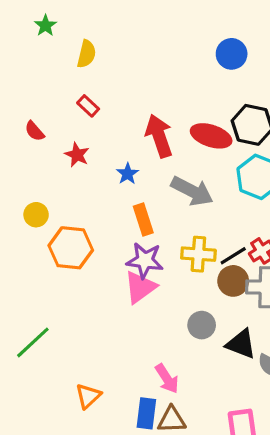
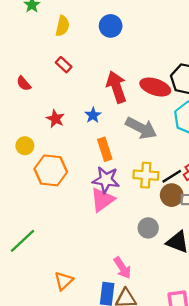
blue circle: (232, 54) -> (111, 26), moved
red star: (77, 155) -> (55, 119), moved

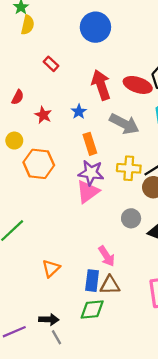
yellow semicircle: (62, 26) -> (28, 25), moved
blue circle: (111, 26) -> (95, 27), size x1.4
red semicircle: (24, 83) -> (18, 97), moved, turned -112

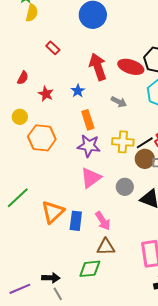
gray arrow: (124, 124) -> (119, 102), size x0.6
pink triangle: (88, 192) -> (91, 178), moved
orange triangle: (51, 268) -> (53, 212), moved, size x1.4
blue rectangle: (92, 281) -> (76, 221), moved

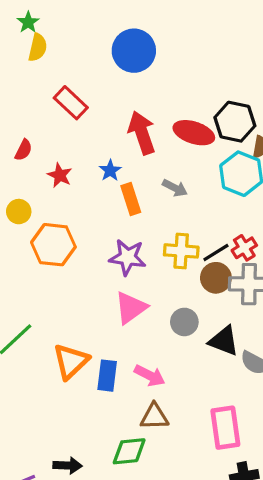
red rectangle: (53, 48) -> (71, 103), size x1.5
orange rectangle: (88, 120) -> (131, 199), moved
pink arrow: (103, 221) -> (150, 376), turned -30

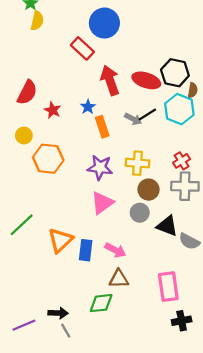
red rectangle: (71, 103) -> (82, 48), moved
red semicircle: (23, 150) -> (27, 93), size x1.6
black line: (216, 253) -> (147, 115), moved
brown circle: (216, 278) -> (149, 190), moved

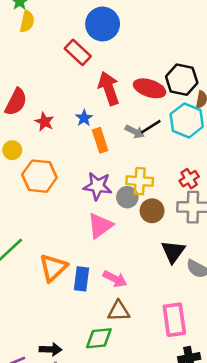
gray circle: (140, 213) -> (127, 197), moved
black triangle: (167, 226) -> (173, 252), turned 45

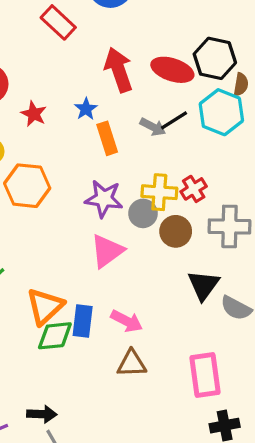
red rectangle: (78, 52) -> (58, 22), moved
red cross: (189, 179) -> (194, 189), moved
green diamond: (99, 338) -> (55, 336), moved

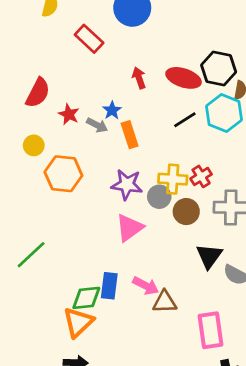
red arrow: (119, 70) -> (139, 78), size x0.6
gray arrow: (153, 127) -> (97, 125), moved
orange triangle: (45, 306) -> (78, 322), moved
brown triangle: (132, 364) -> (165, 302), moved

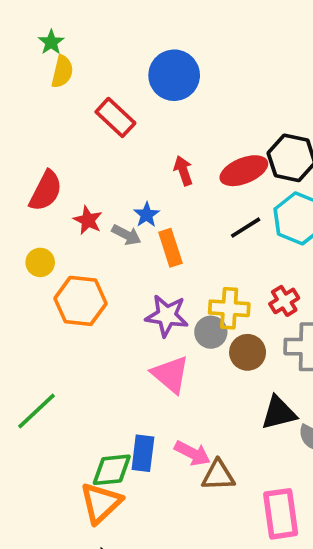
red ellipse: (184, 78) -> (244, 171), turned -40
red cross: (201, 176) -> (284, 301), moved
pink triangle: (130, 228) -> (170, 374), turned -44
black triangle: (209, 256) -> (279, 413), turned 40

